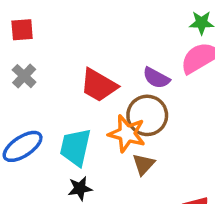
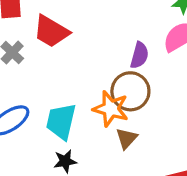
purple semicircle: (156, 78) -> (139, 55), turned -104
red trapezoid: (99, 85) -> (51, 31), moved

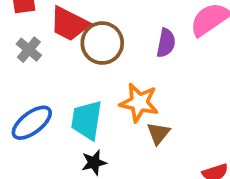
brown circle: (130, 91) -> (102, 43), moved

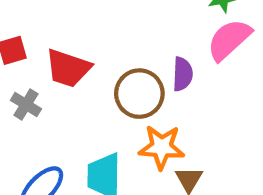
brown circle: (102, 43) -> (139, 94), moved

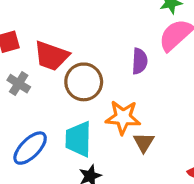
brown circle: (139, 94) -> (84, 82), moved

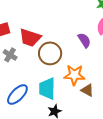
purple semicircle: (140, 61) -> (84, 40), turned -35
brown triangle: (144, 142) -> (87, 90), turned -32

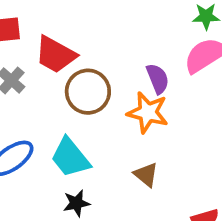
orange star: (74, 75) -> (148, 112), moved
cyan trapezoid: (47, 89) -> (70, 158), turned -50

